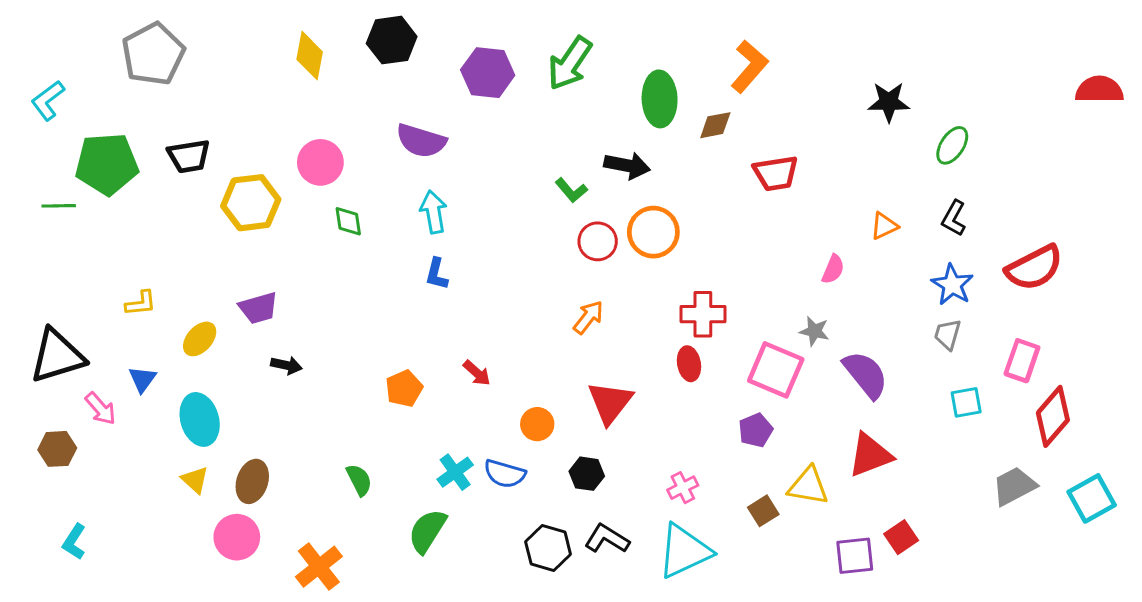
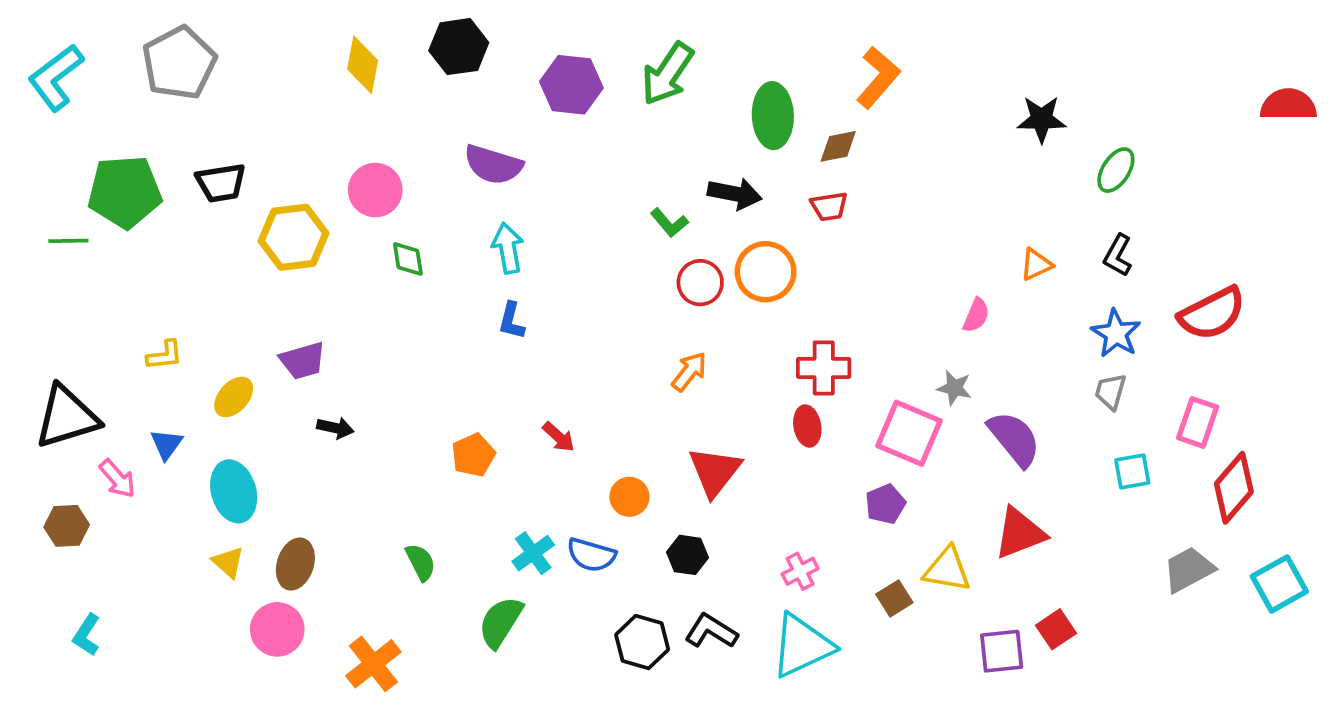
cyan L-shape: (48, 100) -> (56, 77), moved, size x1.4
red trapezoid: (776, 173) -> (829, 206), moved, size x0.7

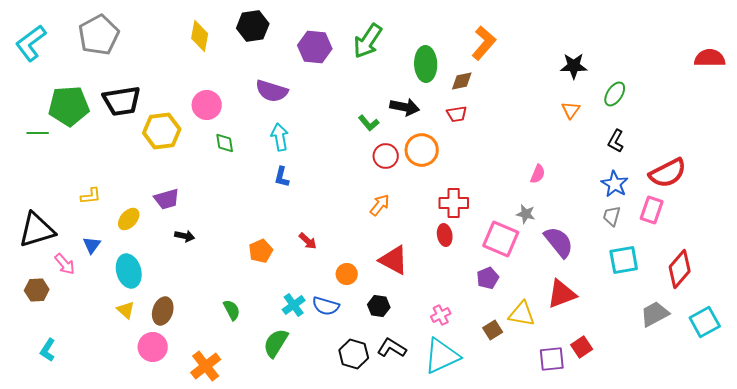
black trapezoid: (221, 183) -> (122, 101), size x1.4
orange triangle: (1036, 264) -> (571, 110), moved, turned -30
pink rectangle: (1198, 422) -> (652, 210), moved
red triangle: (715, 471) -> (394, 260), turned -40
cyan square: (1132, 471) -> (624, 260), size x1.4

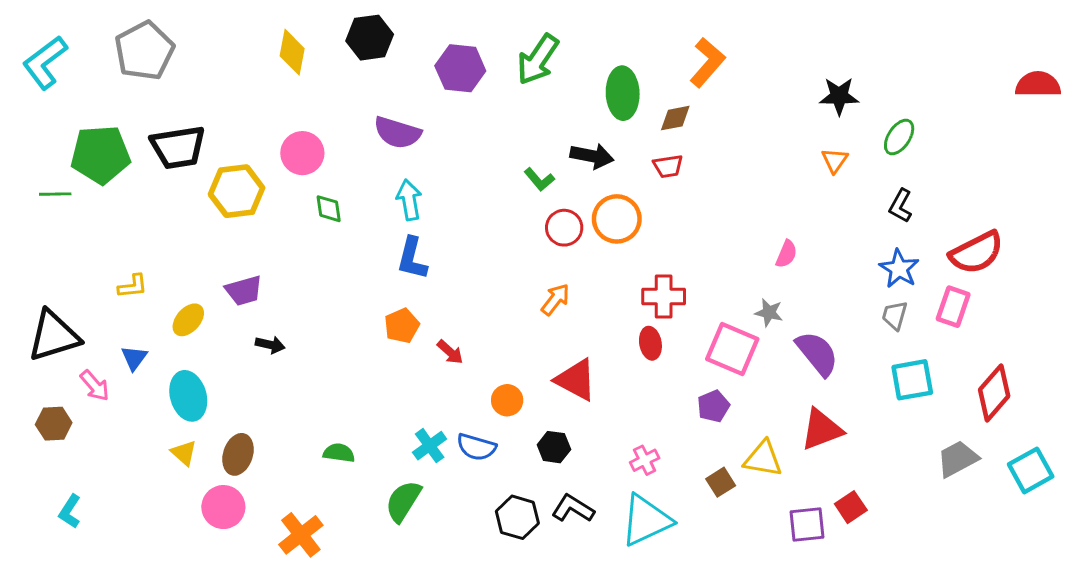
blue L-shape: (282, 177) -> (412, 258), size x1.4
orange pentagon: (261, 251) -> (402, 326), moved
green semicircle: (232, 310) -> (339, 453), turned -55

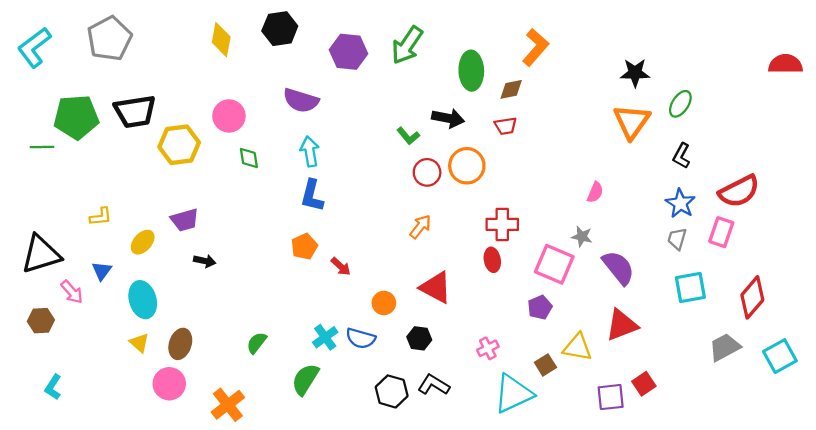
orange triangle: (835, 160) -> (632, 122), size x1.8
green semicircle: (339, 453) -> (257, 343), turned -60
cyan triangle: (646, 520) -> (513, 394), moved

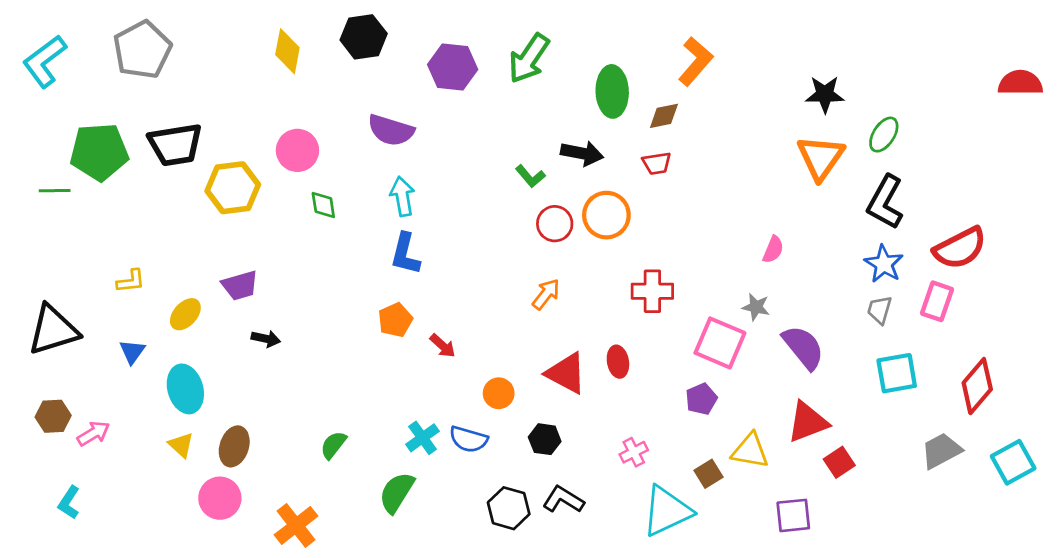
black L-shape: (681, 156) -> (885, 202), size x1.6
red ellipse: (492, 260) -> (618, 362), moved
pink arrow: (72, 292) -> (93, 433), moved, turned -80
red square: (644, 384) -> (839, 462), moved

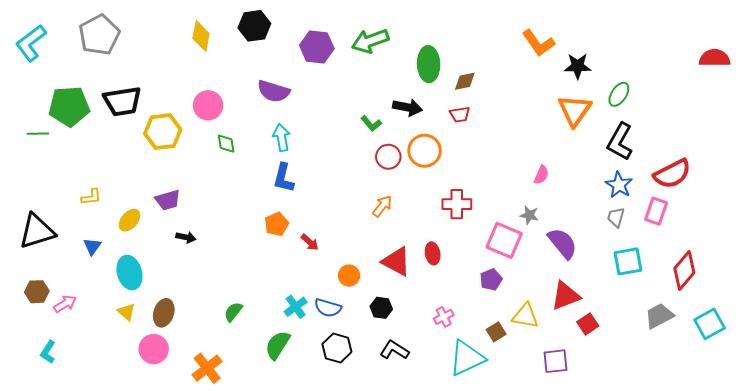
green arrow: (529, 58) -> (370, 41), turned 36
orange L-shape: (696, 61) -> (538, 43), moved, turned 104
black hexagon: (509, 508) -> (337, 348), moved

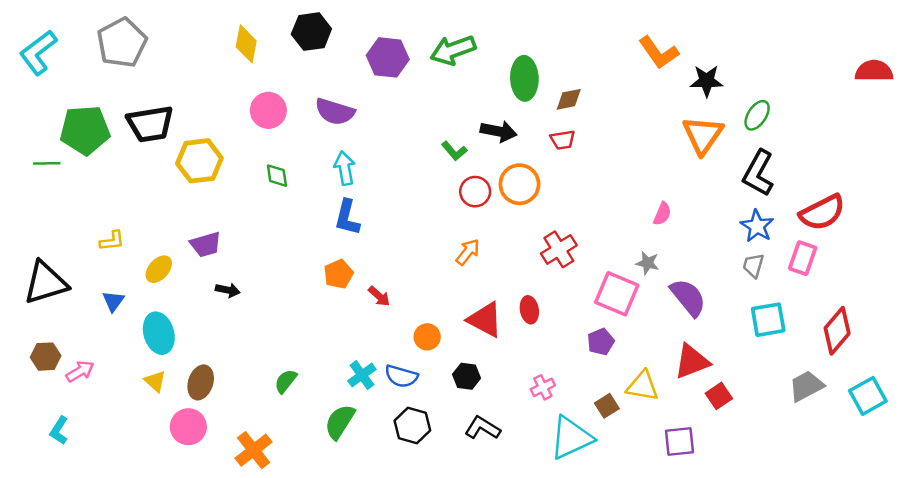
pink circle: (208, 105) -> (268, 110), moved
red cross: (457, 204) -> (559, 249), turned -32

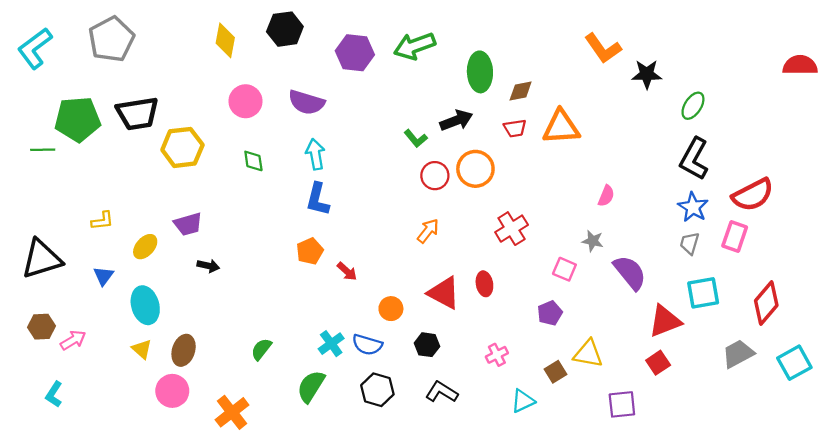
black arrow: (499, 131) -> (456, 120), turned -32
orange triangle: (703, 135) -> (561, 127), moved, turned 51
pink square: (617, 294) -> (564, 269), size x0.6
red triangle: (692, 361) -> (665, 321), moved
cyan triangle: (571, 438) -> (523, 401), size x0.6

